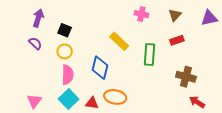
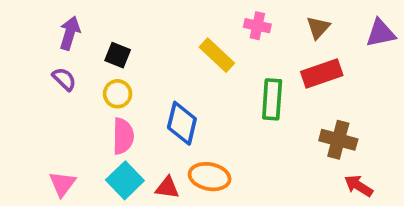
red rectangle: (177, 40) -> (322, 74), size x1.5
yellow rectangle: (119, 41) -> (217, 55), moved

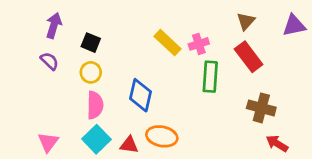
pink cross: (257, 26) -> (199, 44), moved, turned -30
red rectangle: (322, 74) -> (249, 57), turned 72

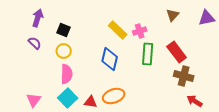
red rectangle: (249, 57) -> (177, 52), moved
blue diamond: (141, 95) -> (110, 59), moved
orange ellipse: (162, 136) -> (114, 96), turned -30

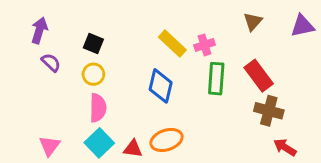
purple arrow: (38, 18) -> (39, 30), moved

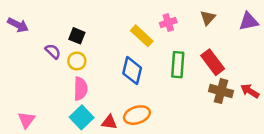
purple arrow: (39, 30) -> (18, 25), moved, turned 100
pink cross: (205, 45) -> (168, 23), moved
purple semicircle: (51, 62) -> (53, 51), moved
pink triangle: (50, 146) -> (26, 120), moved
red arrow: (285, 147) -> (250, 91), moved

